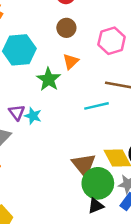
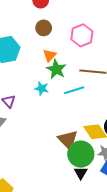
green star: (49, 79) -> (56, 69), moved
cyan star: (33, 116) -> (42, 88), moved
black triangle: (96, 206) -> (81, 173), turned -32

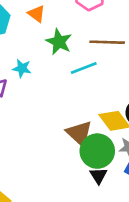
orange triangle: (50, 55) -> (37, 14), moved, turned -32
cyan star: (42, 88) -> (22, 68), moved

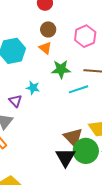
green star: (59, 42) -> (61, 69), turned -30
black triangle: (98, 176) -> (65, 157), moved, size x1.5

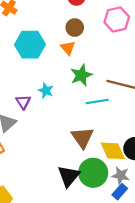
pink hexagon: (85, 36) -> (117, 19), moved
green star: (61, 69) -> (81, 75), turned -30
brown triangle: (73, 137) -> (82, 138), moved

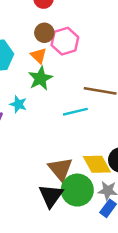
pink hexagon: (117, 19) -> (65, 41), moved
green star: (81, 75) -> (40, 78), moved
brown triangle: (82, 138) -> (60, 169), moved

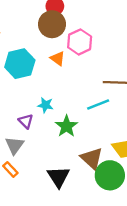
brown circle: (44, 33) -> (52, 24), moved, size x1.5
green star: (40, 78) -> (67, 126), moved
black triangle: (51, 196) -> (58, 177), moved

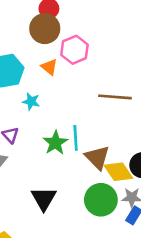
cyan star: (45, 105) -> (31, 101), moved
cyan line: (98, 105) -> (76, 138), moved, turned -75
brown triangle: (92, 158) -> (97, 157), moved

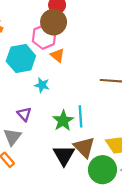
pink hexagon: (74, 50) -> (44, 37), moved
brown triangle: (97, 157) -> (84, 147), moved
black triangle: (44, 199) -> (64, 155), moved

